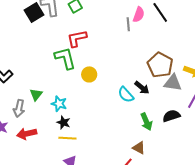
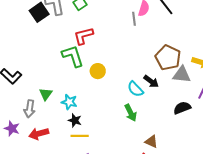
green arrow: (146, 122) -> (131, 113), moved

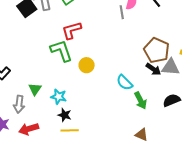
black arrow: (151, 81) -> (153, 69), moved
green arrow: (131, 113) -> (141, 100), moved

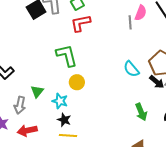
red L-shape: (72, 30) -> (81, 23), moved
yellow circle: (87, 65) -> (77, 82), moved
cyan semicircle: (125, 82) -> (131, 69), moved

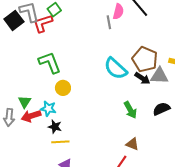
red L-shape: (81, 23) -> (43, 23), moved
cyan semicircle: (131, 69) -> (116, 68), size x1.4
red arrow: (27, 131) -> (31, 116), moved

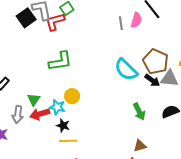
pink semicircle: (118, 12) -> (136, 20), moved
green L-shape: (50, 63) -> (60, 61), turned 100
yellow circle: (63, 88) -> (72, 96), moved
brown triangle: (132, 144) -> (140, 146), turned -40

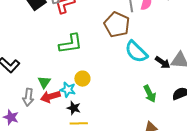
brown pentagon: (156, 62) -> (117, 25), moved

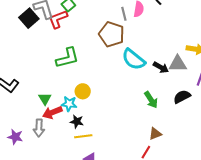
gray arrow: (28, 97) -> (39, 128), moved

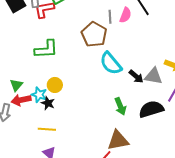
black semicircle: (182, 97) -> (151, 109), size x1.4
black star: (77, 122) -> (48, 103), moved
brown triangle: (155, 134) -> (118, 140), size x1.6

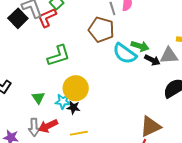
yellow circle: (55, 85) -> (76, 88), size x1.6
red arrow: (21, 100) -> (48, 126), moved
green arrow: (120, 106) -> (140, 46), moved, turned -36

